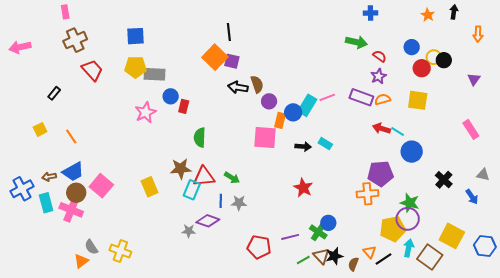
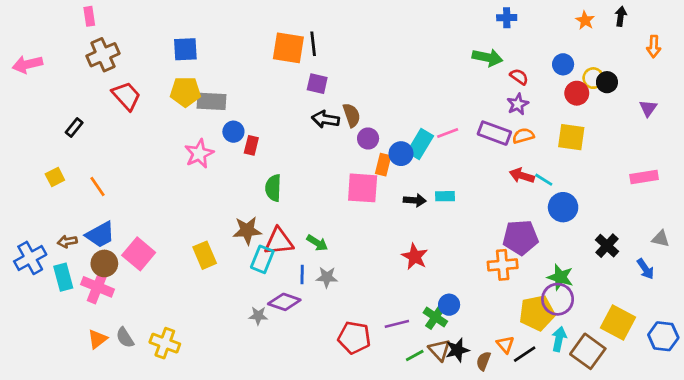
orange square: (215, 57) -> (288, 48), moved, turned -35
pink rectangle: (471, 129) -> (644, 177), turned -66
cyan rectangle: (325, 144) -> (445, 196), turned -32
orange triangle: (81, 261) -> (97, 339), moved

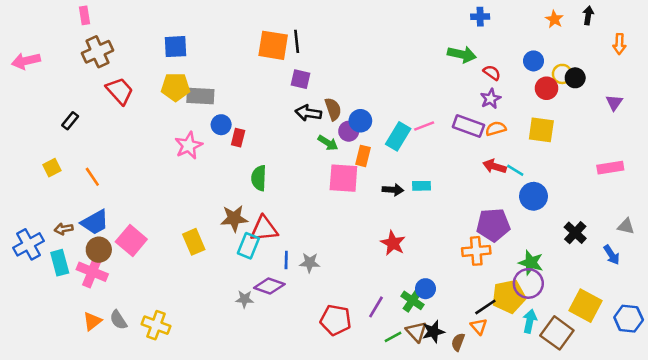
blue circle: (401, 154) -> (360, 121), moved
green arrow: (317, 243) -> (328, 143), moved
purple line: (397, 324) -> (376, 307), turned -45
black line: (525, 354) -> (485, 307), moved

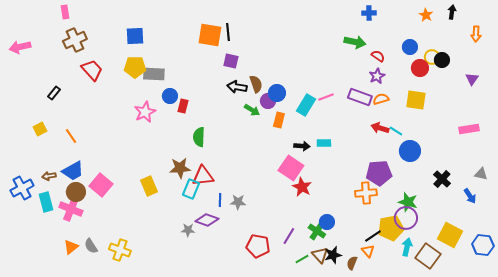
pink square: (343, 178) -> (291, 168), moved, turned 30

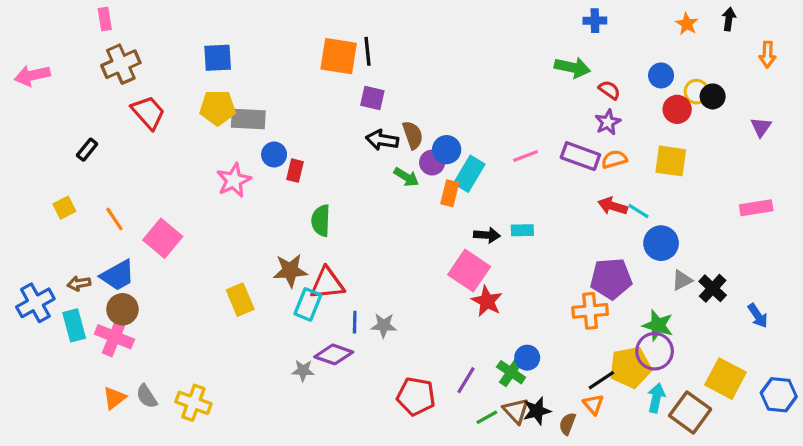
cyan rectangle: (306, 105) -> (469, 174), moved
gray triangle: (481, 174) -> (682, 280), moved, turned -40
pink square: (101, 185) -> (163, 238), moved

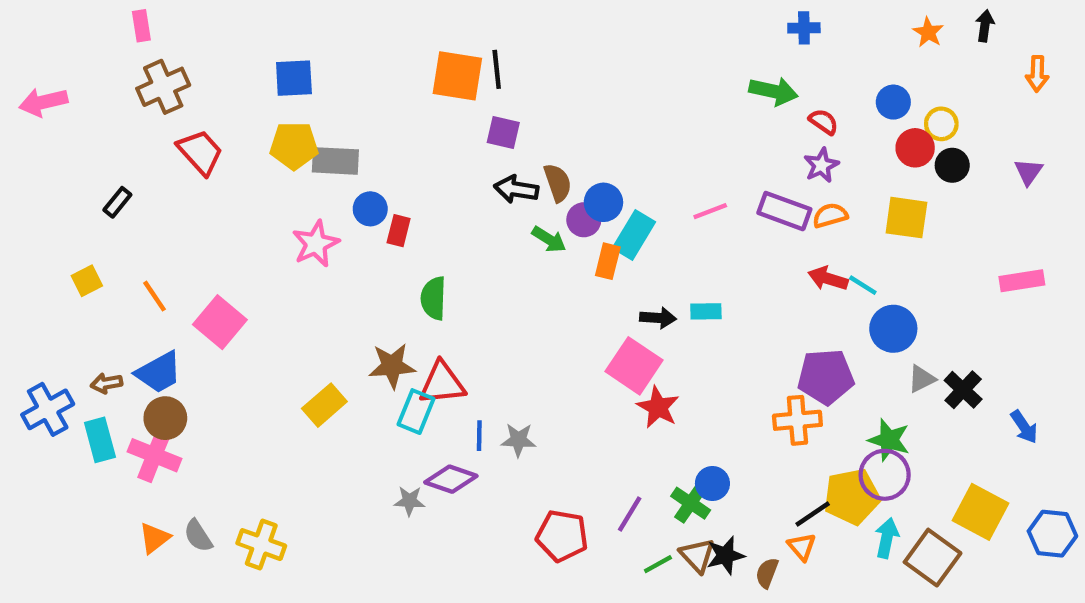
black circle: (713, 96) -> (952, 165), moved
yellow rectangle: (240, 300) -> (324, 405), turned 72

